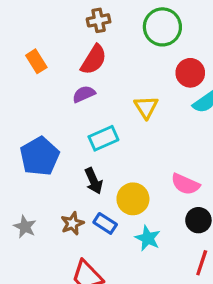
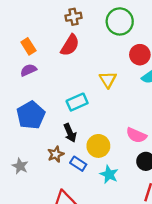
purple semicircle: (84, 94) -> (28, 70), moved
brown star: (72, 223) -> (56, 154), moved

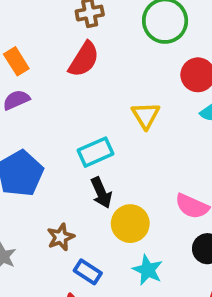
black arrow: (70, 133) -> (101, 193), moved
blue rectangle: (78, 164) -> (88, 272), moved

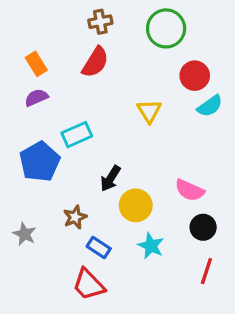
cyan rectangle: (95, 152) -> (77, 135), moved
black arrow: (101, 193) -> (110, 178), turned 56

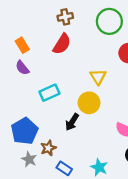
purple semicircle: (36, 98) -> (22, 68), turned -105
blue pentagon: (40, 162) -> (25, 131), moved
yellow circle: (136, 205) -> (89, 103), moved
gray star: (25, 234) -> (29, 159), moved

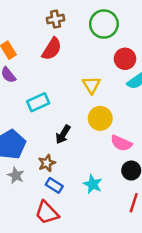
yellow circle: (89, 103) -> (100, 118), moved
brown star: (48, 148) -> (47, 163), moved

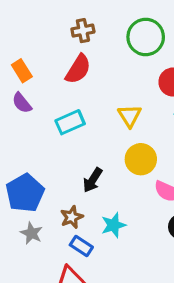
cyan rectangle: (38, 102) -> (70, 122), moved
cyan star: (93, 184) -> (113, 225), moved, turned 30

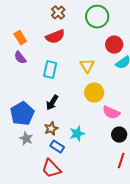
brown cross: (83, 31) -> (58, 13), turned -32
red semicircle: (78, 69) -> (55, 37), turned 36
cyan rectangle: (70, 122) -> (50, 70), turned -54
black arrow: (93, 180) -> (52, 103), moved

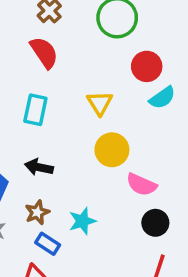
red semicircle: (55, 37) -> (44, 52), turned -102
black arrow: (52, 103) -> (39, 167), turned 70

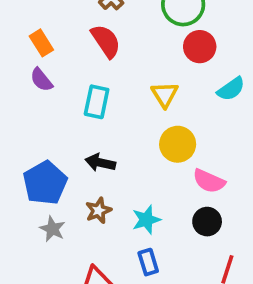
red circle: (147, 66) -> (200, 47), moved
black circle: (155, 223) -> (207, 222), moved
blue rectangle: (48, 244) -> (148, 262), moved, turned 40

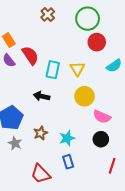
red semicircle: (106, 41) -> (30, 55), moved
cyan rectangle: (97, 102) -> (53, 70), moved
black arrow: (100, 163) -> (42, 96), moved

